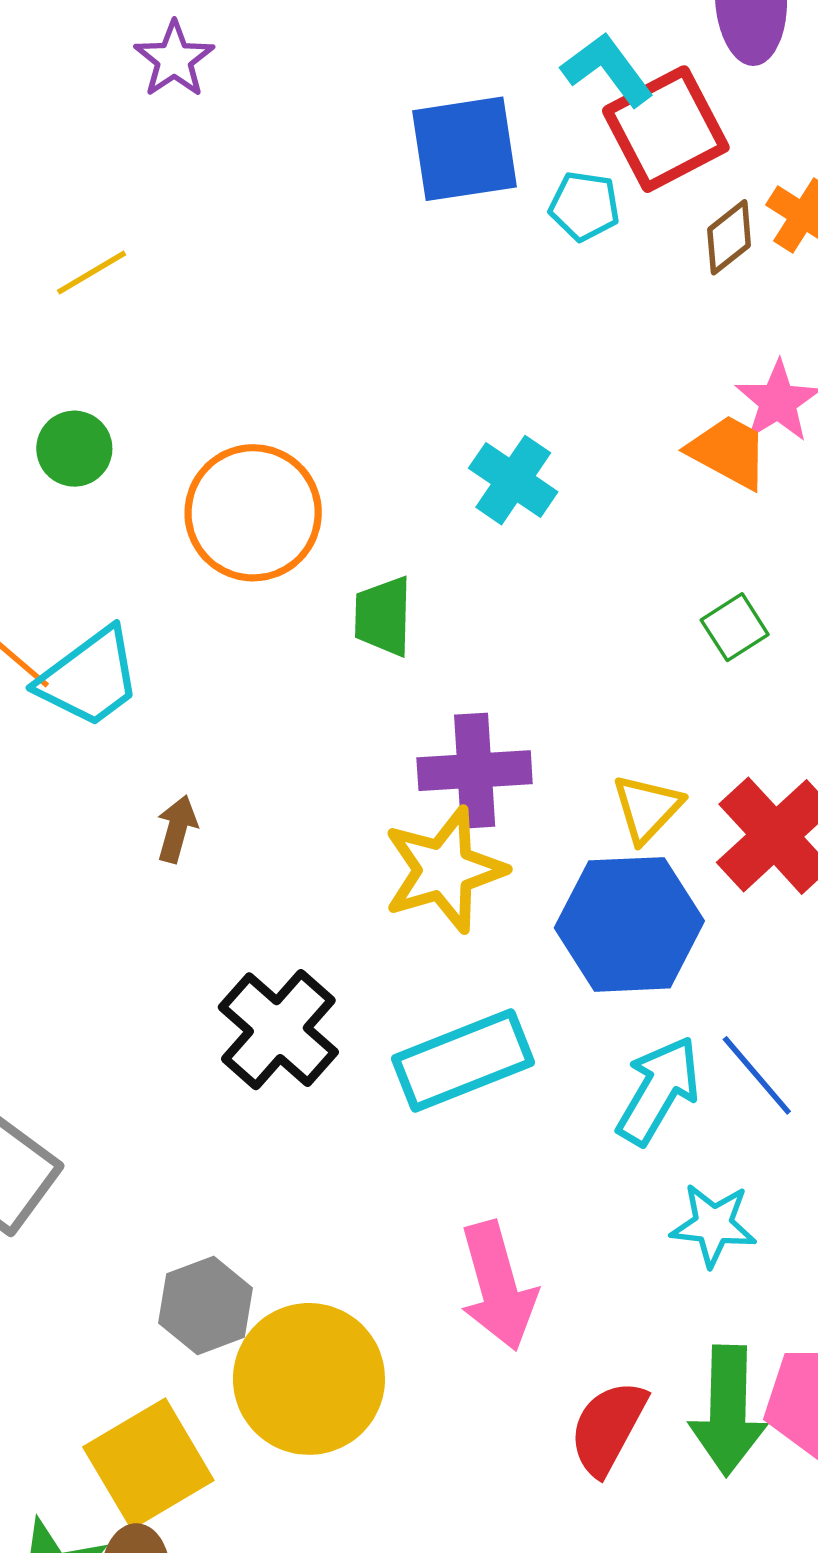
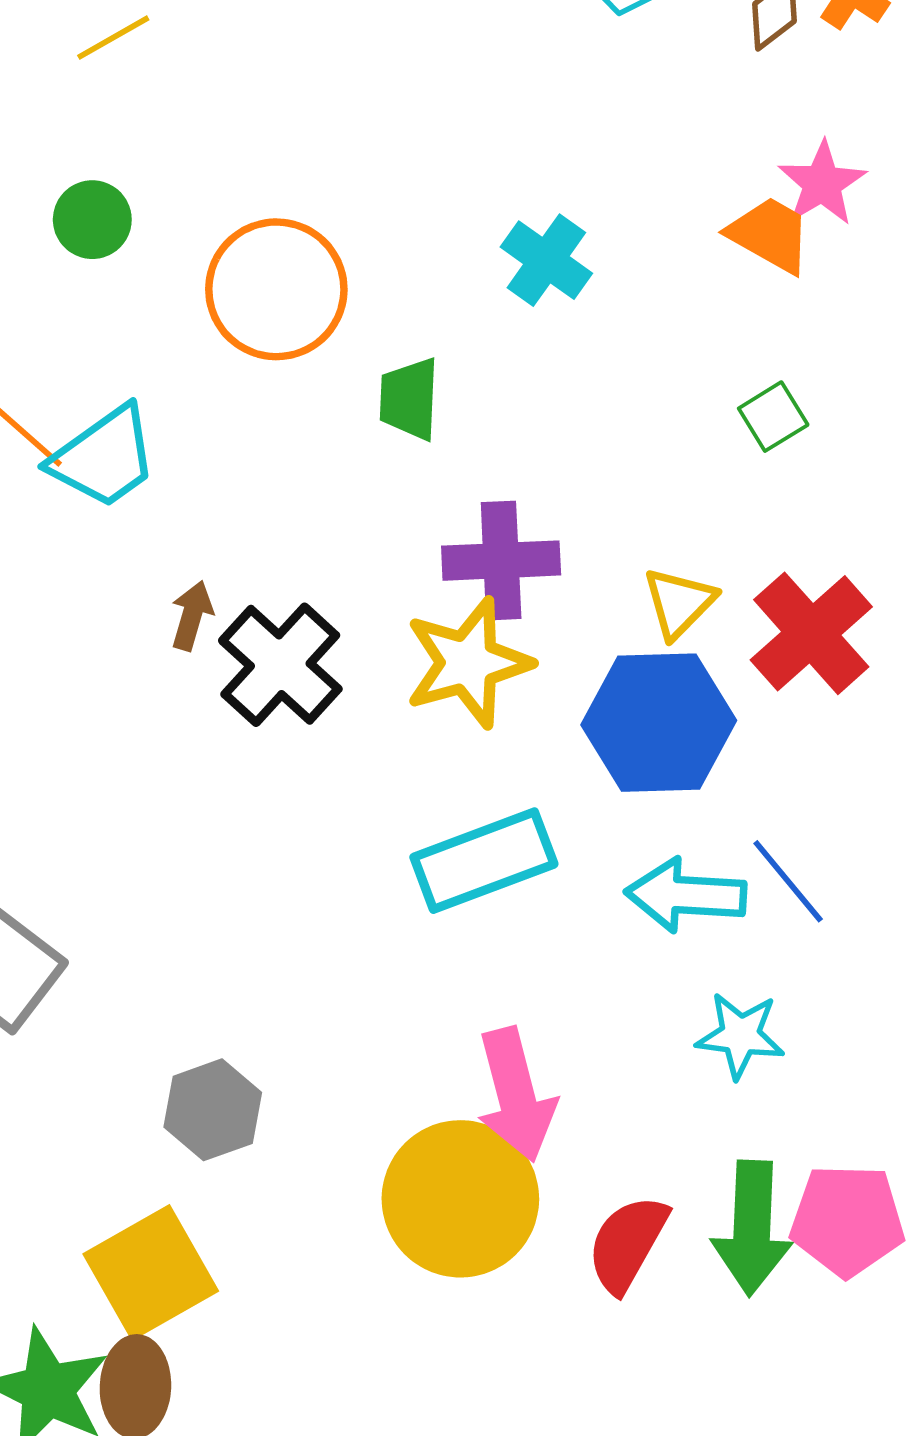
black cross: (278, 1030) -> (280, 665), moved
cyan arrow: (658, 1090) -> (686, 895), turned -118
yellow circle: (309, 1379) -> (460, 1199), moved

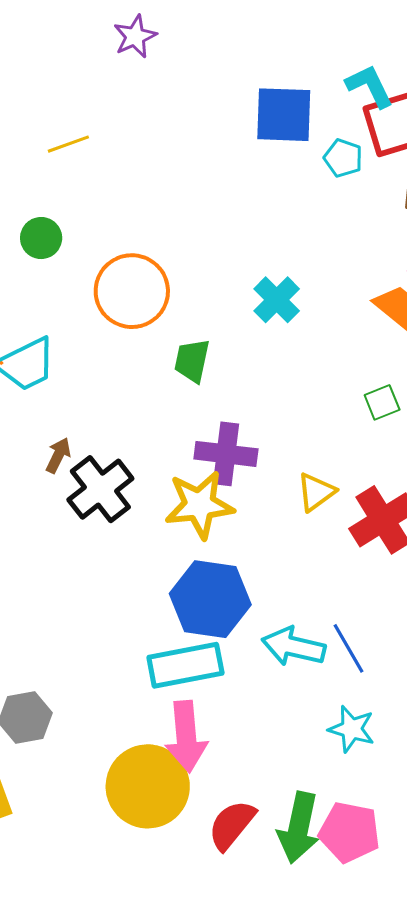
blue hexagon: (659, 723) -> (210, 599), moved
cyan rectangle: (484, 861) -> (185, 665), moved
cyan star: (740, 1035) -> (351, 729), moved

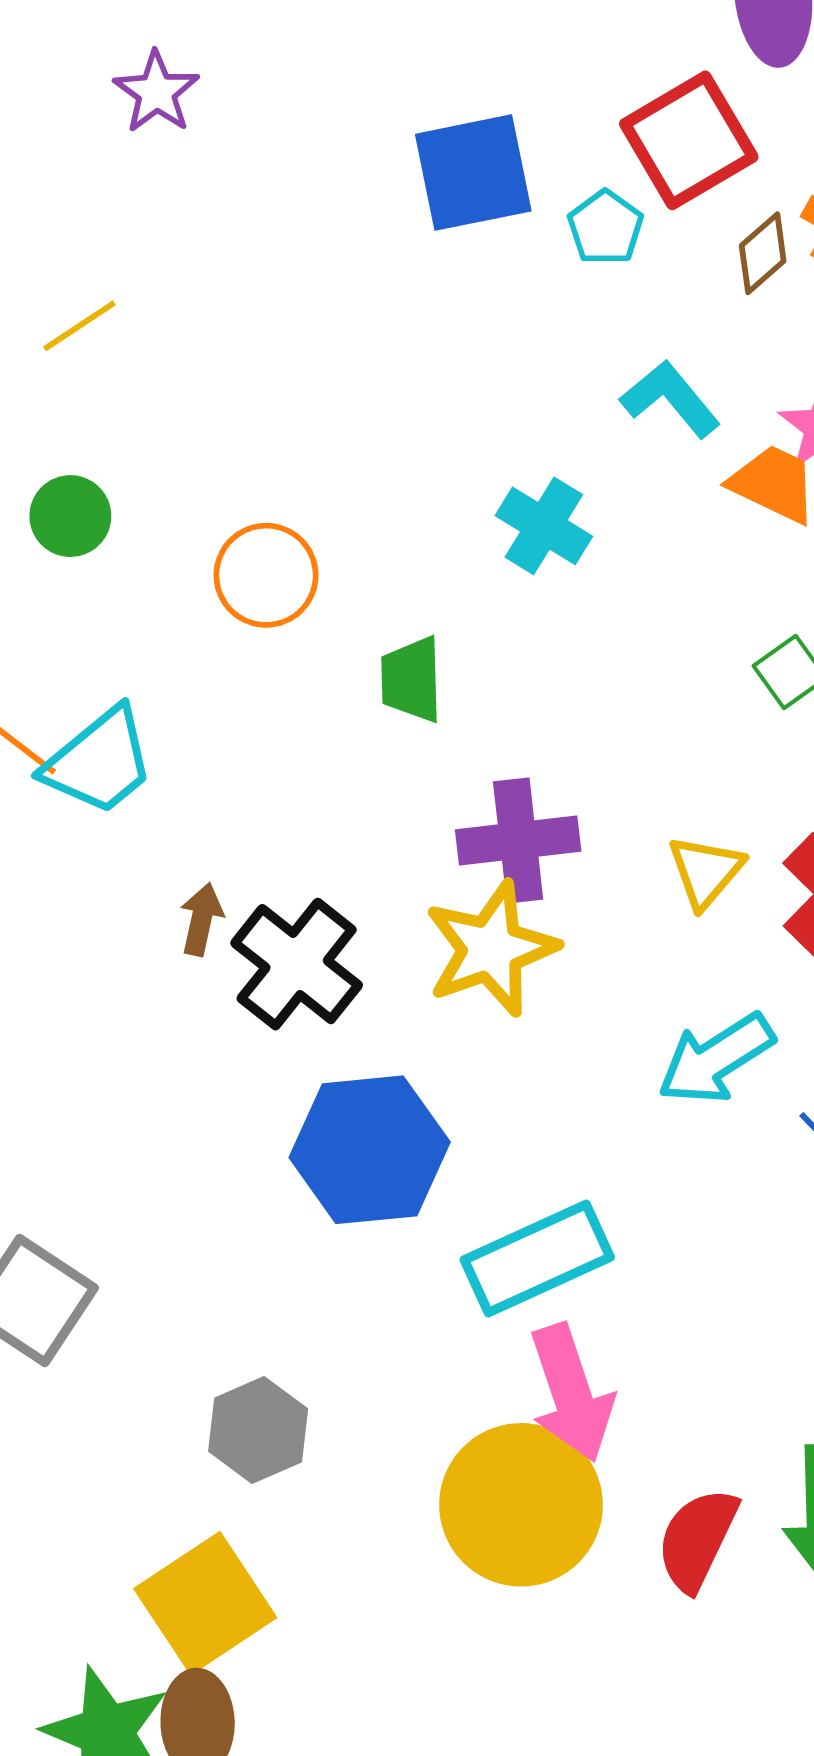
cyan L-shape: (370, 86) -> (670, 399), moved
cyan pentagon: (343, 158) -> (605, 228), turned 30
orange circle: (132, 291) -> (266, 575), size x0.7
blue hexagon: (210, 599) -> (370, 1150), moved
cyan arrow: (293, 647) -> (716, 1059), moved, turned -32

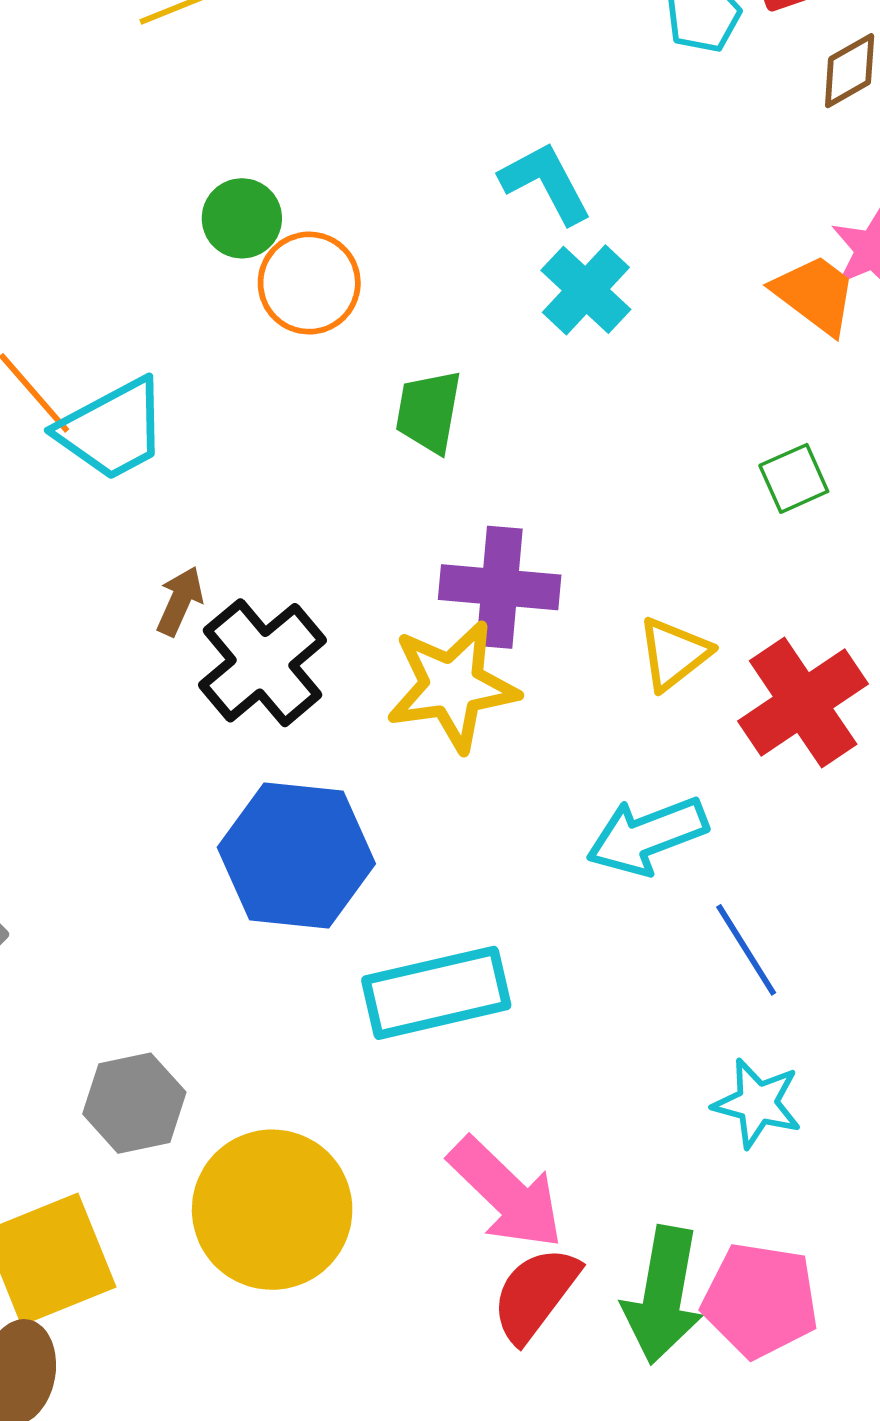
cyan L-shape: (670, 399) -> (546, 183), moved
green circle: (70, 516) -> (242, 218), moved
pink arrow: (571, 1393) -> (506, 1193), moved, turned -39
yellow circle: (521, 1505) -> (272, 1210), moved

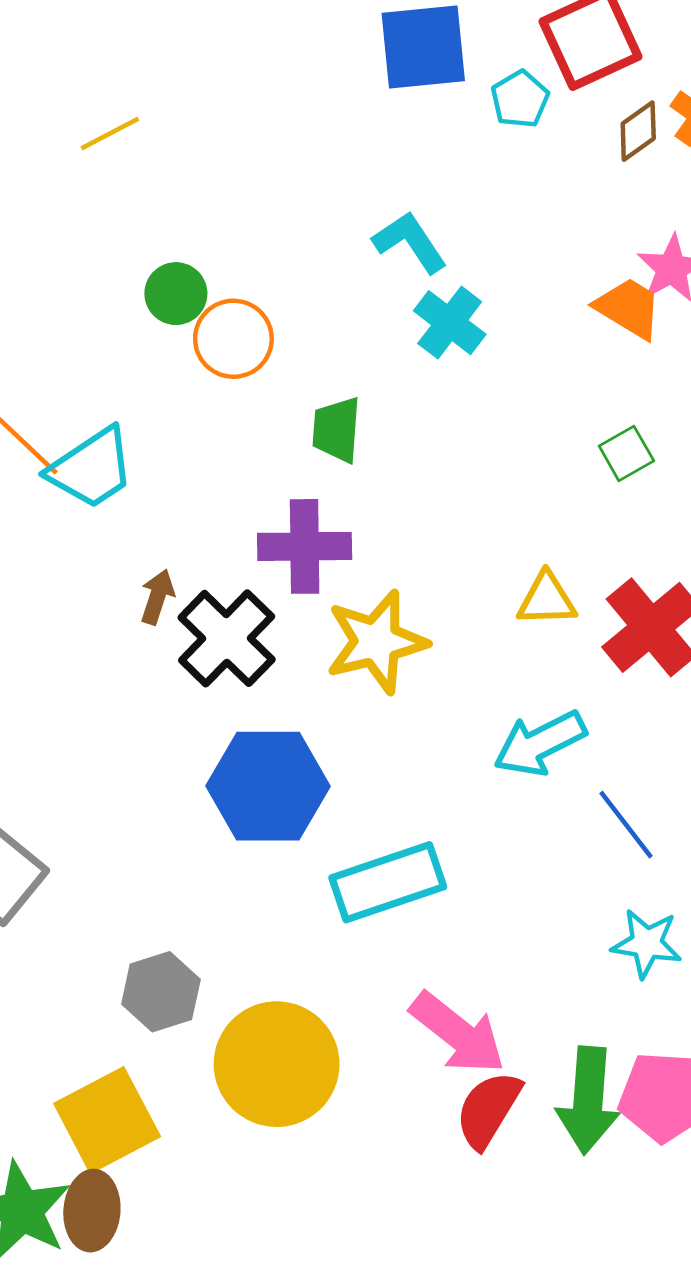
purple cross: (500, 587) -> (305, 546), moved
yellow triangle: (674, 654) -> (547, 599), turned 42

